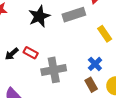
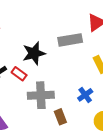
black star: (39, 16) -> (34, 53), moved
brown rectangle: (91, 85) -> (60, 117), moved

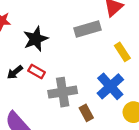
black star: (34, 53) -> (36, 39), moved
blue cross: (85, 95) -> (110, 86), size x1.6

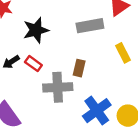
blue cross: (110, 86) -> (97, 111), moved
brown rectangle: (86, 113) -> (79, 68), moved, turned 35

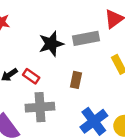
black star: (36, 30) -> (51, 44), moved
gray cross: (58, 87) -> (40, 107), moved

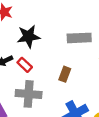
black star: (51, 44) -> (28, 36), moved

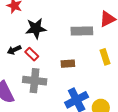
brown rectangle: (65, 74) -> (68, 64), turned 64

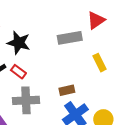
black star: (36, 28) -> (19, 43), turned 30
brown rectangle: (68, 64) -> (67, 90), moved

